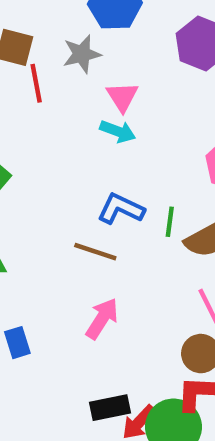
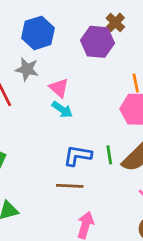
gray star: (82, 54) -> (27, 69), turned -30
cyan arrow: (118, 131) -> (62, 110), turned 30

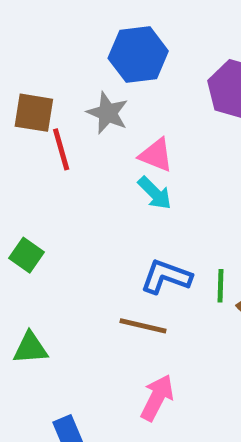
pink triangle: (59, 88) -> (156, 155), turned -30

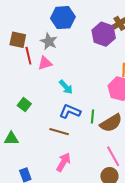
pink triangle: (156, 155) -> (45, 63), moved, turned -42
cyan arrow: (155, 193) -> (66, 87), moved
green square: (26, 255) -> (24, 105), moved

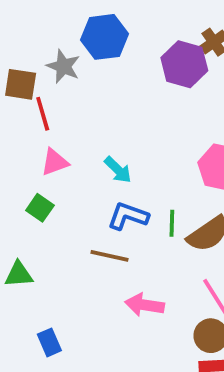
gray star: (49, 41) -> (63, 66), moved
pink triangle: (45, 63) -> (55, 162), moved
pink arrow: (64, 162) -> (145, 305), moved, turned -108

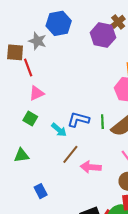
cyan arrow: (118, 170) -> (59, 130), moved
brown line: (110, 256) -> (70, 154), moved, turned -60

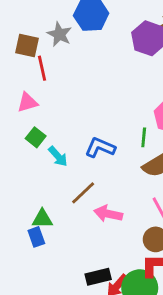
pink triangle: (37, 93) -> (27, 102), moved
green line: (102, 122) -> (144, 137), moved
cyan arrow: (59, 130) -> (58, 156), moved
green triangle: (21, 155) -> (42, 219), moved

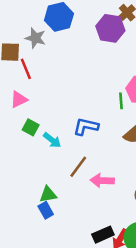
green line: (144, 137) -> (121, 101), moved

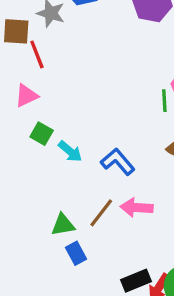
blue L-shape: (86, 127) -> (118, 162), moved, turned 35
brown line: (78, 167) -> (101, 213), moved
blue rectangle: (46, 210) -> (76, 253), moved

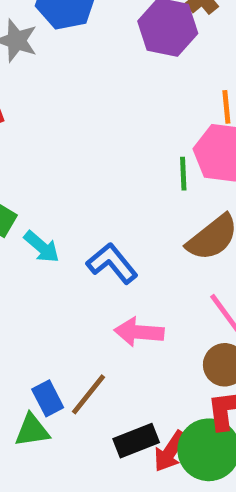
brown line: (101, 213) -> (88, 394), moved
green triangle: (63, 225) -> (32, 430), moved

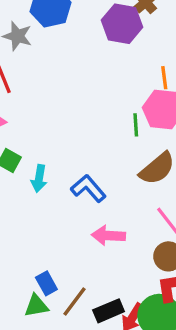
cyan arrow: (42, 247) -> (39, 178), turned 60
brown line: (88, 394) -> (74, 301), moved

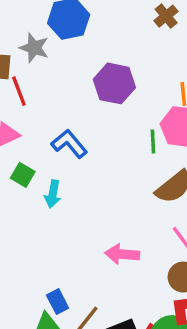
purple hexagon: (122, 24) -> (114, 83), moved
blue L-shape: (88, 188) -> (69, 144), moved

